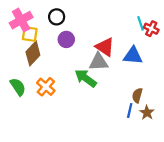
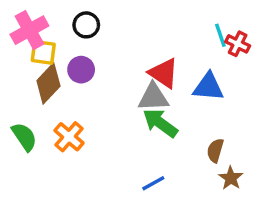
purple circle: (66, 39) -> (81, 70), moved
green arrow: (86, 78) -> (160, 123), moved
blue line: (130, 110) -> (153, 183), moved, turned 48

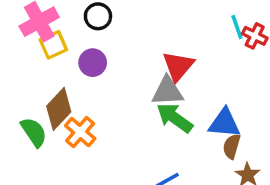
yellow square: (43, 52) -> (53, 45), turned -32
red triangle: (164, 73) -> (178, 66), turned 36
brown diamond: (48, 83) -> (59, 109), moved
blue triangle: (208, 87) -> (224, 123), moved

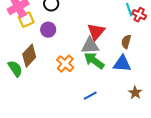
orange cross: (80, 132) -> (65, 64), moved
brown semicircle: (232, 146) -> (126, 42), moved

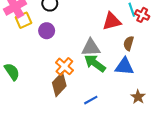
red triangle: (96, 32) -> (112, 21), moved, turned 36
brown diamond: (29, 56) -> (59, 84), moved

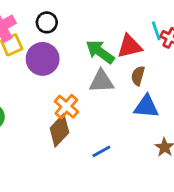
purple circle: (47, 31) -> (43, 59), size x1.5
brown semicircle: (129, 43) -> (138, 76), moved
green arrow: (95, 63) -> (100, 52), moved

